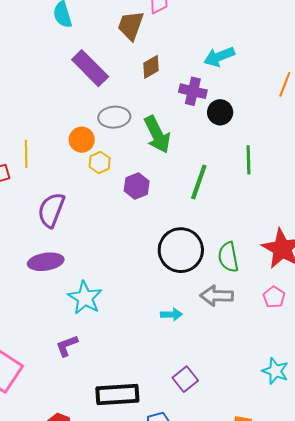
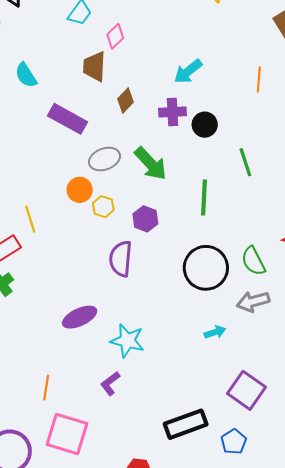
purple semicircle: (51, 210) -> (121, 259), moved
purple L-shape: (67, 346) -> (110, 383), moved
purple square: (185, 379) -> (247, 390), size x1.5

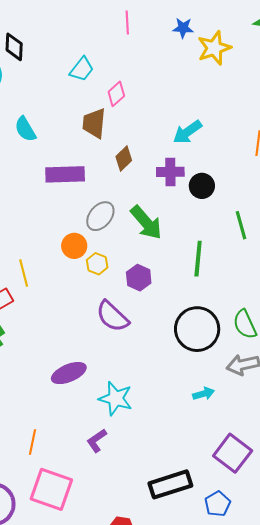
purple rectangle: (67, 119) -> (65, 174), turned -33
gray ellipse: (105, 159) -> (100, 216), turned -32
purple semicircle: (121, 259) -> (112, 316), turned -54

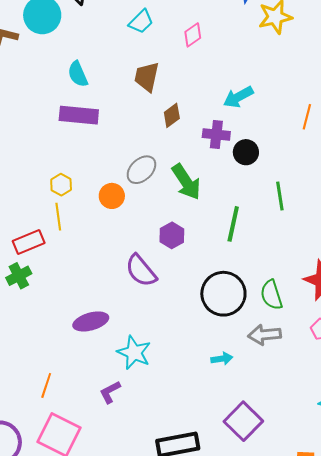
pink diamond: (116, 94) -> (193, 35), moved
purple rectangle: (65, 174) -> (79, 115), moved
yellow hexagon: (97, 264) -> (61, 185), moved

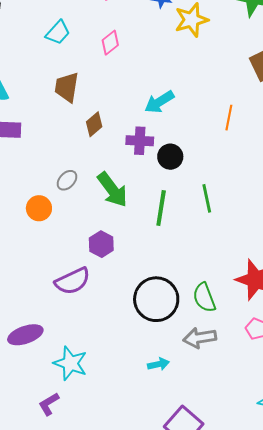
gray ellipse: (141, 170) -> (67, 180), size x0.7
green line: (233, 224) -> (161, 208), moved
purple semicircle: (141, 271) -> (73, 281), turned -72

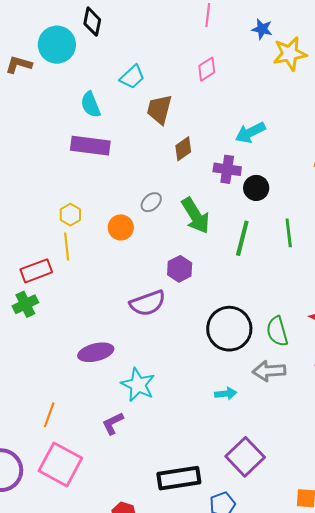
cyan trapezoid: (58, 32) -> (132, 77), moved

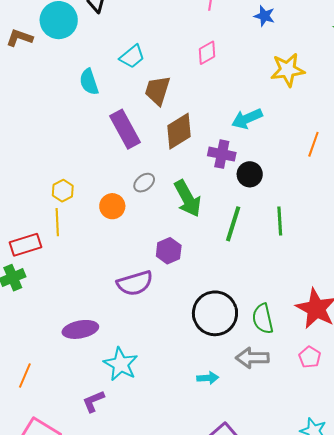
yellow star: (290, 54) -> (288, 70), moved
purple rectangle: (90, 146) -> (125, 129), moved, turned 51
brown diamond: (183, 149) -> (179, 131), size x1.5
orange line: (49, 415) -> (25, 376), moved

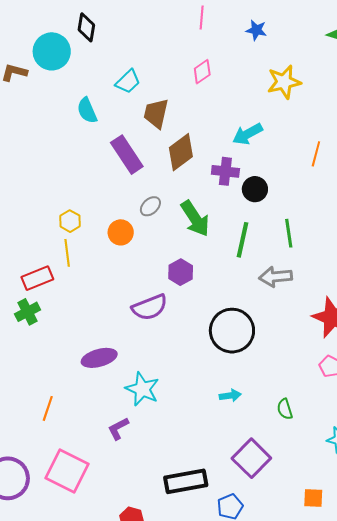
green semicircle: (263, 319) -> (285, 409), moved, size x0.7
gray arrow: (252, 358) -> (275, 277), moved

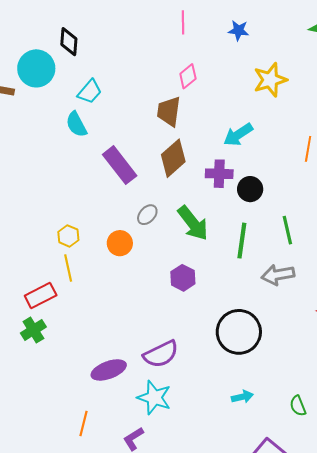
cyan trapezoid: (128, 82) -> (90, 92), moved
brown trapezoid: (156, 113) -> (169, 111), moved
purple semicircle: (150, 307) -> (161, 354), moved
orange line: (48, 408) -> (84, 423), moved

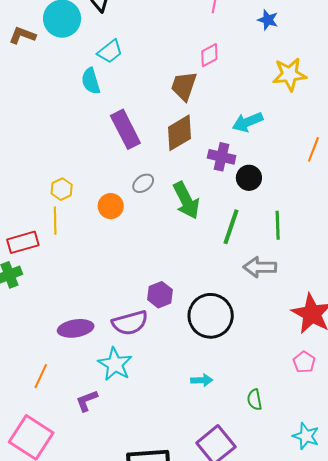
purple hexagon: (183, 278) -> (160, 295), moved

